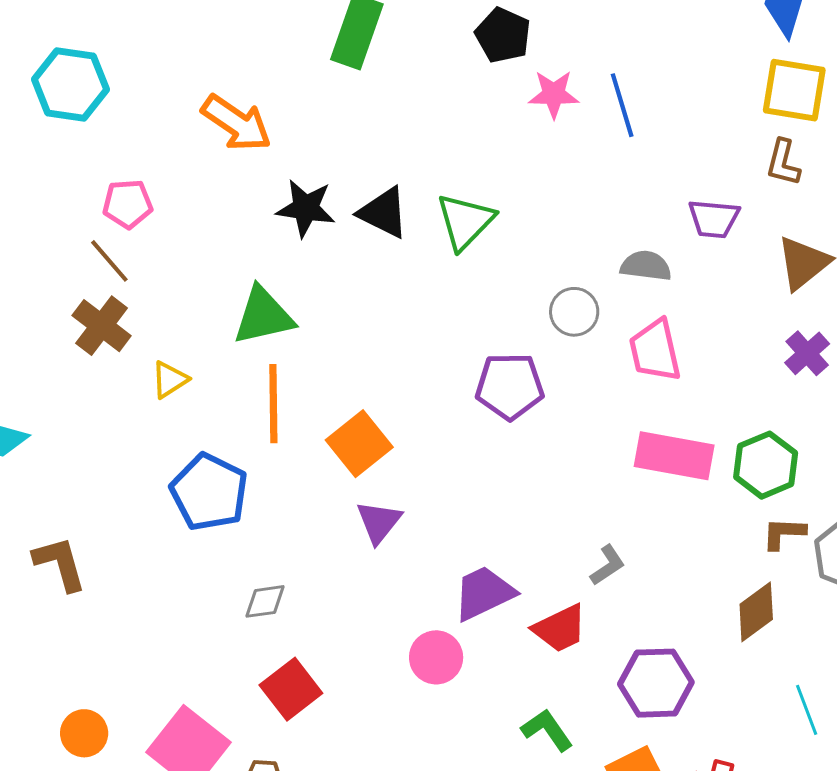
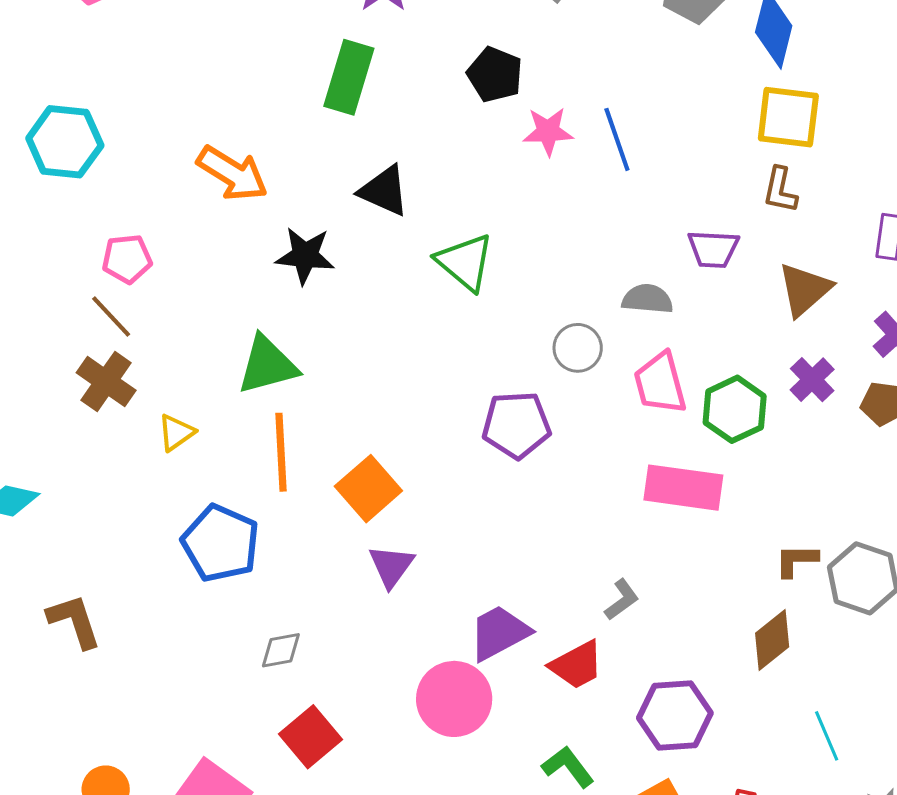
black triangle: (384, 213) -> (384, 191), moved
green triangle: (465, 221) -> (465, 262), turned -32
green hexagon: (766, 465) -> (735, 409), moved
pink circle: (436, 657) -> (454, 699), size x1.4

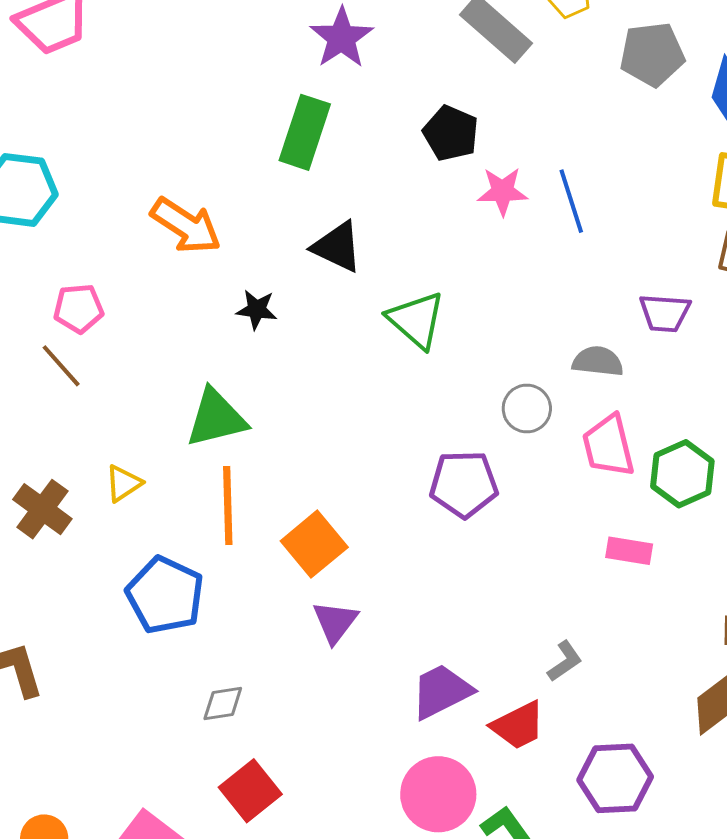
black star: (305, 256) -> (257, 310), size x0.7
brown cross: (106, 381) -> (42, 509), moved
pink rectangle: (683, 488) -> (629, 551), size x0.6
pink circle: (454, 699) -> (438, 794), moved

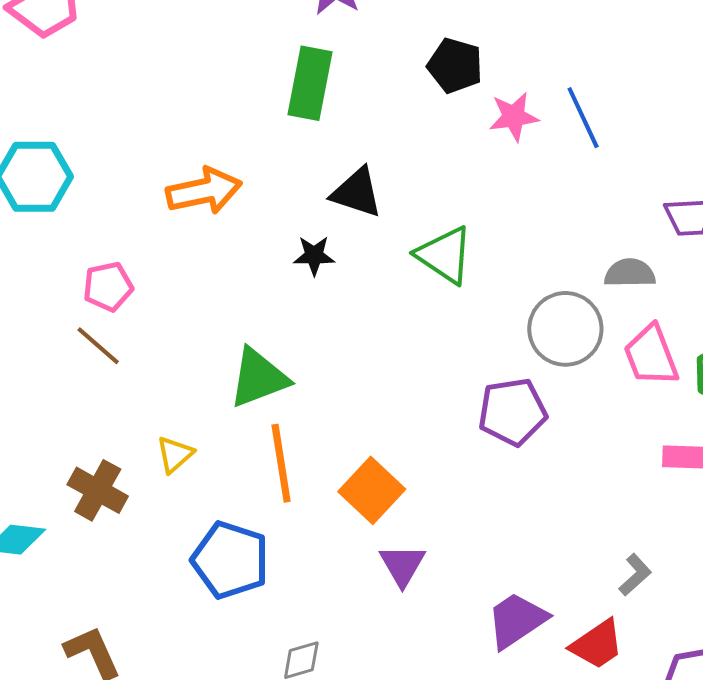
orange arrow: (186, 226) -> (204, 191), turned -38
black star: (257, 310) -> (314, 256), moved
gray circle: (527, 408) -> (565, 329), size x1.5

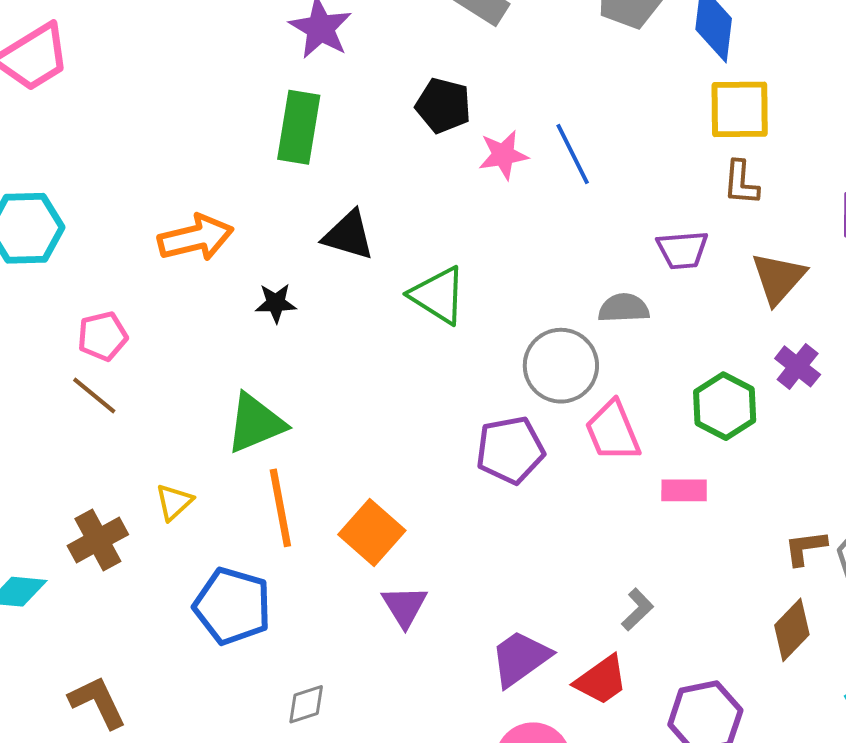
black star: (314, 256) -> (276, 303), moved
pink trapezoid: (651, 356) -> (613, 431), moved
brown cross: (98, 490) -> (98, 540), turned 34

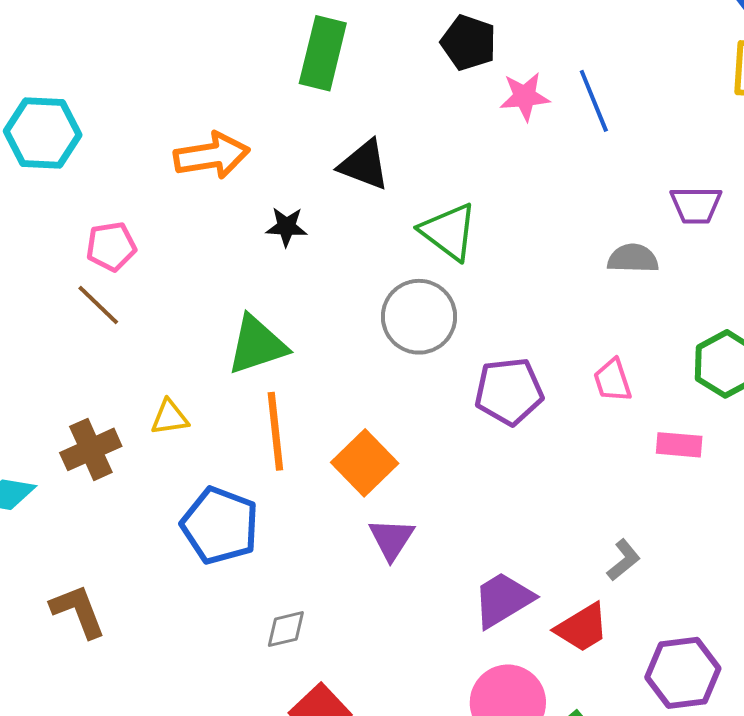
gray circle: (561, 366) -> (419, 317), moved
pink trapezoid: (613, 431) -> (613, 380), size x0.7
yellow triangle: (174, 502) -> (170, 417), turned 30

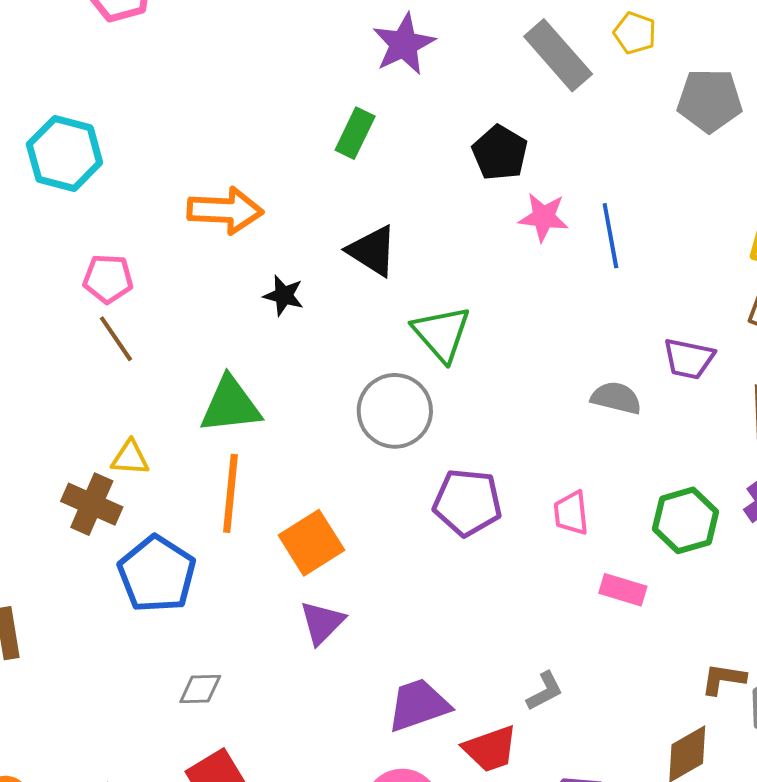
green rectangle: (323, 53) -> (355, 133), size x0.7
brown line: (98, 305) -> (116, 339), moved
brown cross: (91, 449) -> (92, 504), moved, turned 36

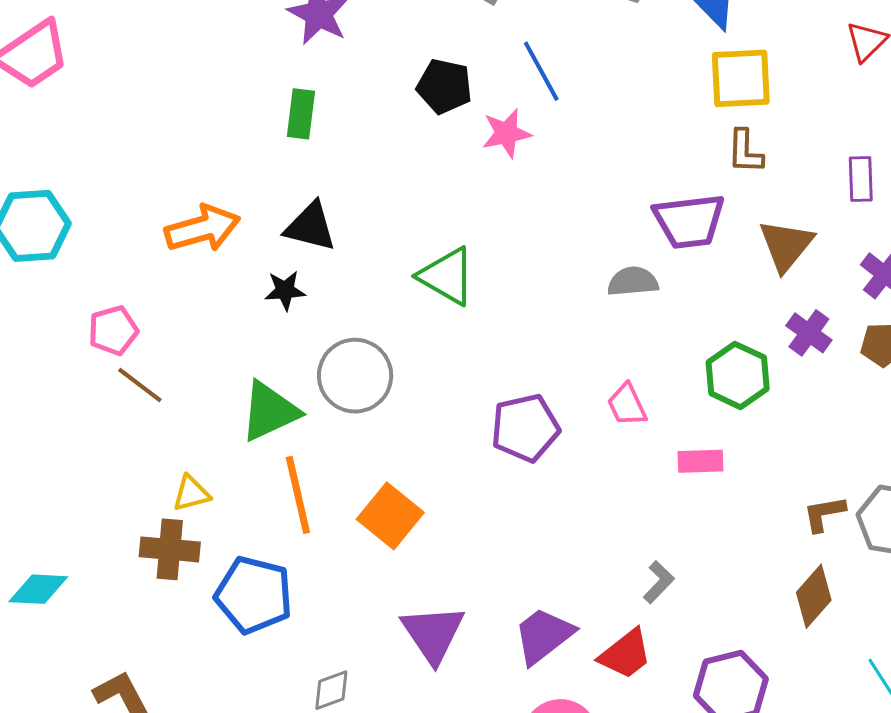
blue line: (610, 236) -> (541, 71), moved
black triangle: (372, 251) -> (311, 227), moved
purple trapezoid: (689, 359) -> (689, 221), size x1.4
gray circle: (395, 411) -> (355, 376), moved
purple triangle: (322, 623) -> (433, 634), moved, size x1.4

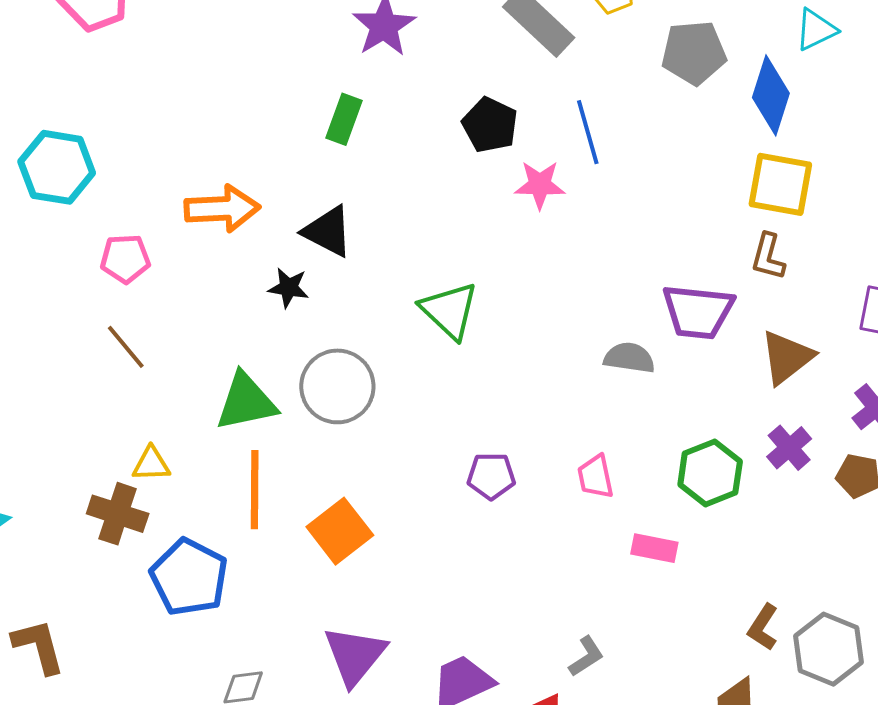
pink pentagon: (113, 330) -> (125, 259), moved
purple pentagon: (525, 428) -> (491, 476), size x0.7
brown L-shape: (824, 514) -> (763, 627), turned -60

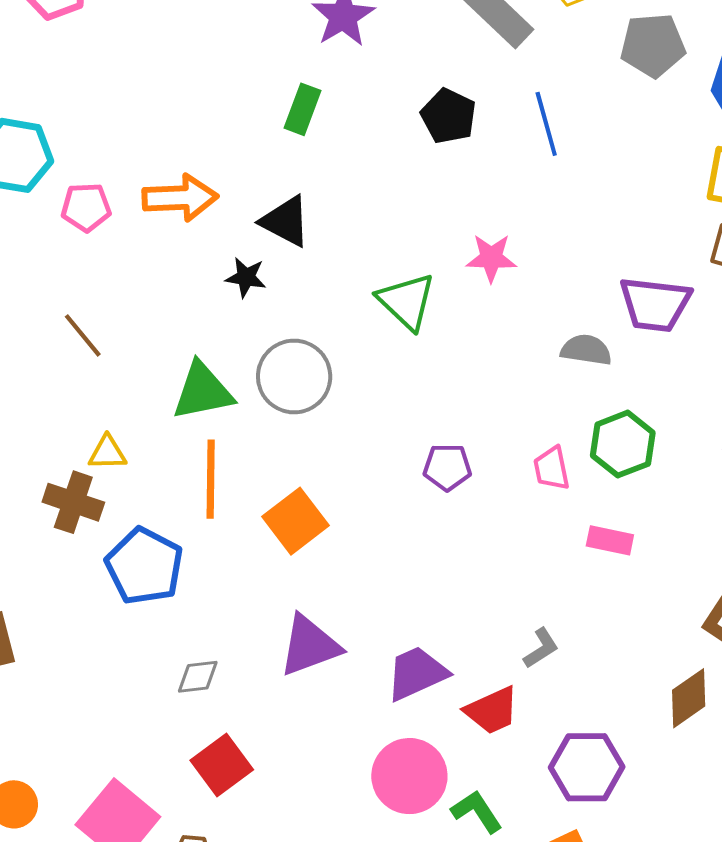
pink star: (540, 185) -> (491, 258), moved
pink pentagon: (125, 259) -> (86, 207), moved
green hexagon: (710, 473) -> (623, 444), moved
purple triangle: (355, 655) -> (310, 646), turned 30

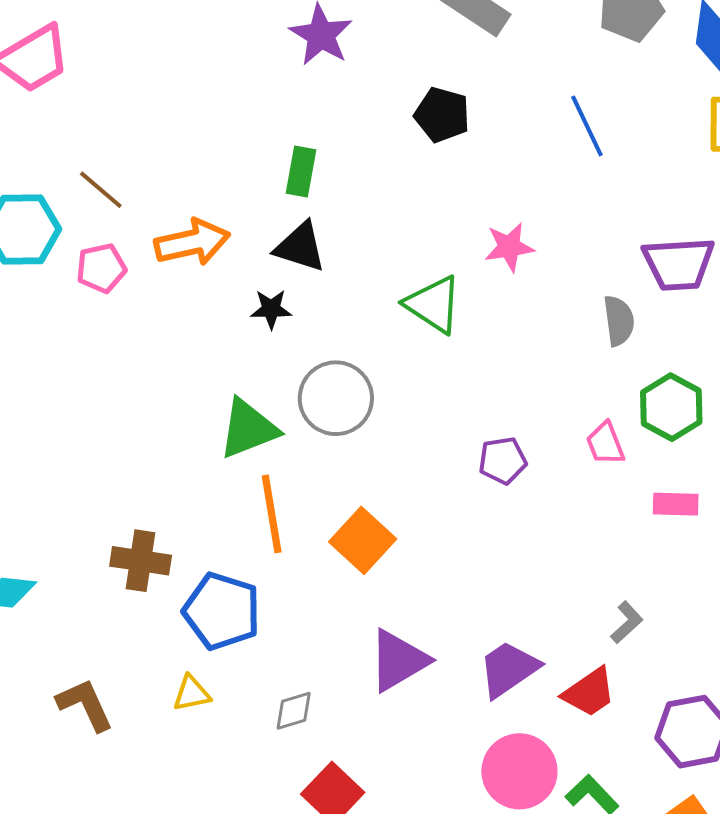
green rectangle: (303, 109) -> (301, 172), moved
blue line: (546, 124) -> (587, 126), moved
brown line: (83, 335) -> (101, 190), moved
gray semicircle: (586, 350) -> (619, 321), turned 84
yellow triangle: (107, 453) -> (192, 693), moved

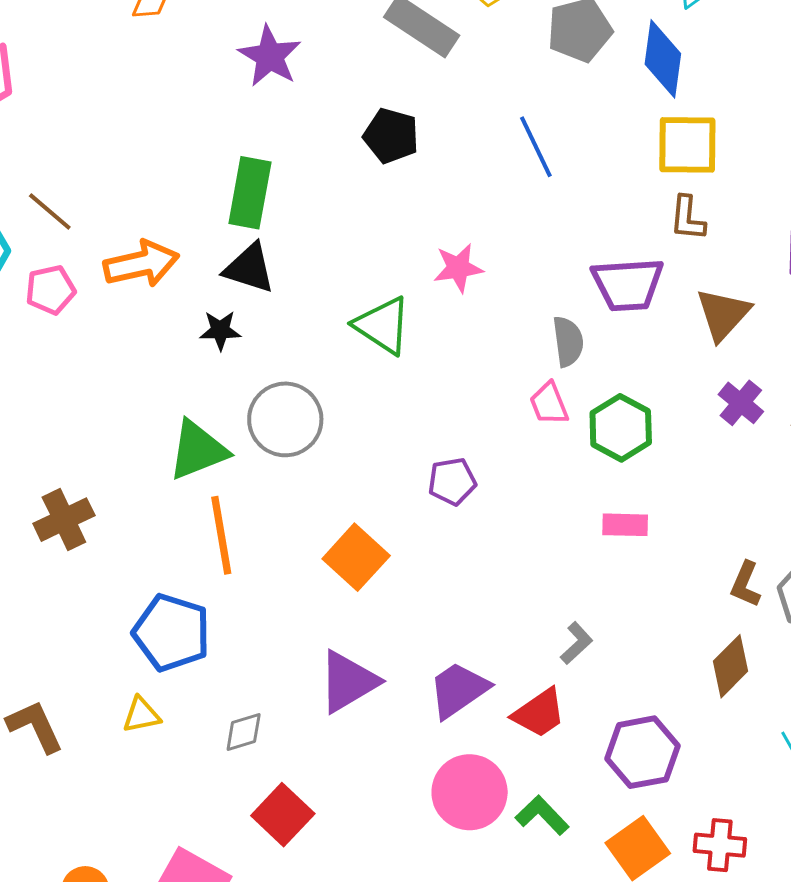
green rectangle: (301, 172) -> (250, 193), size x1.4
pink trapezoid: (605, 444) -> (549, 404), moved
orange square: (363, 540) -> (356, 557), moved
brown cross: (141, 561) -> (64, 520), moved, turned -34

